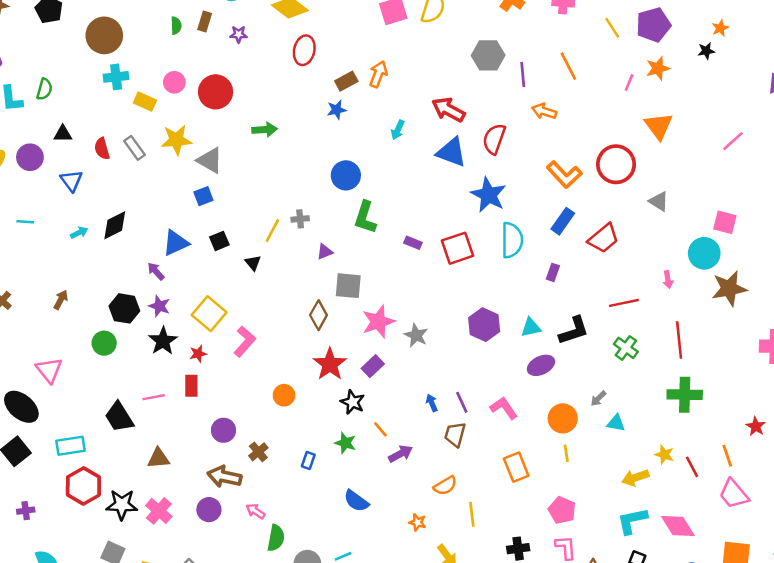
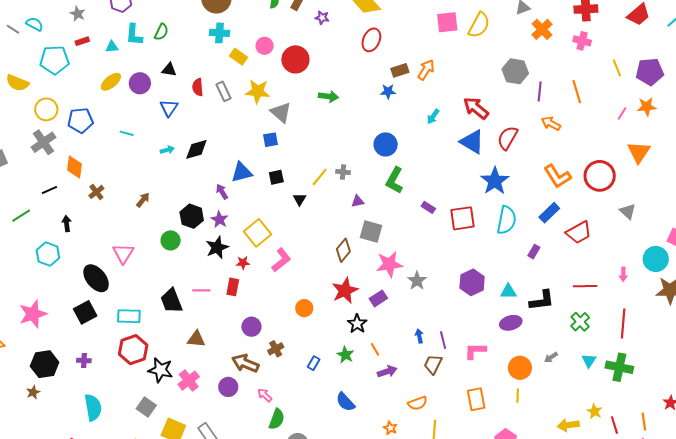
pink L-shape: (504, 408) -> (475, 351), turned -65
cyan triangle: (616, 423) -> (589, 361), moved, turned 42

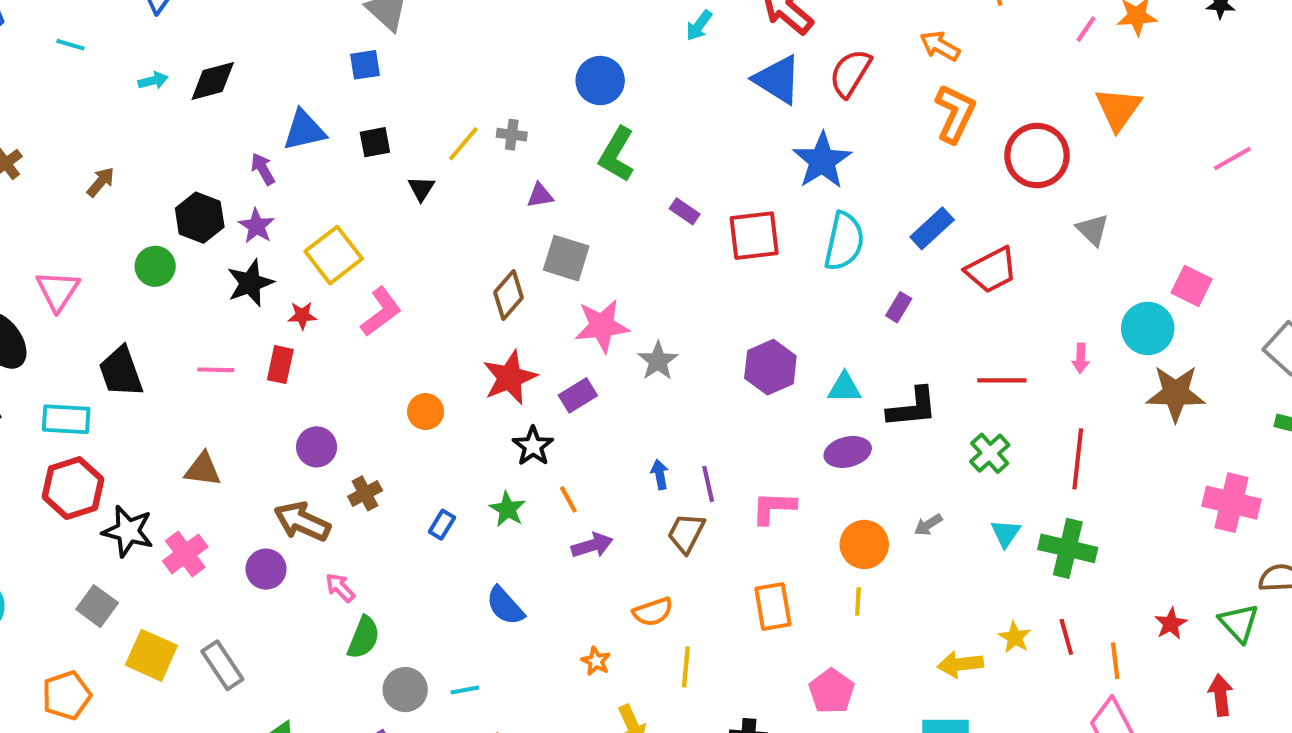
orange L-shape: (557, 176) -> (955, 114), moved, turned -124
black trapezoid: (171, 301) -> (121, 372), moved
red line: (614, 425) -> (1066, 637), moved

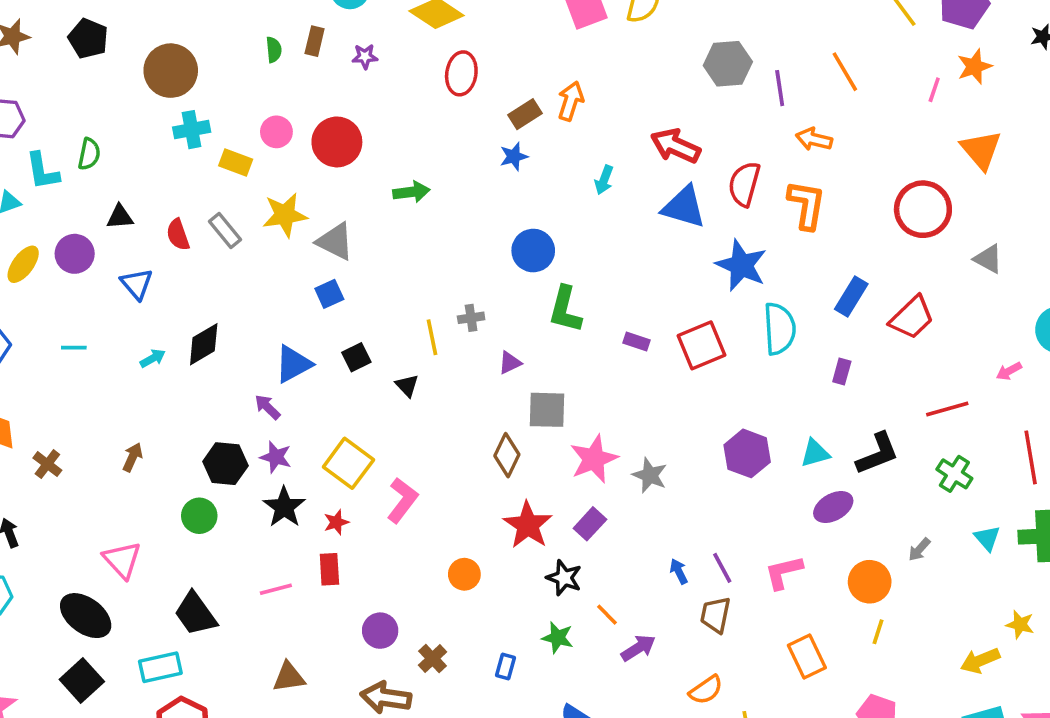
orange L-shape: (955, 114) -> (807, 205), moved
yellow line: (463, 144) -> (432, 337), turned -36
pink arrow: (1081, 358) -> (1009, 371), turned 75
yellow line: (858, 601) -> (878, 632), turned 30

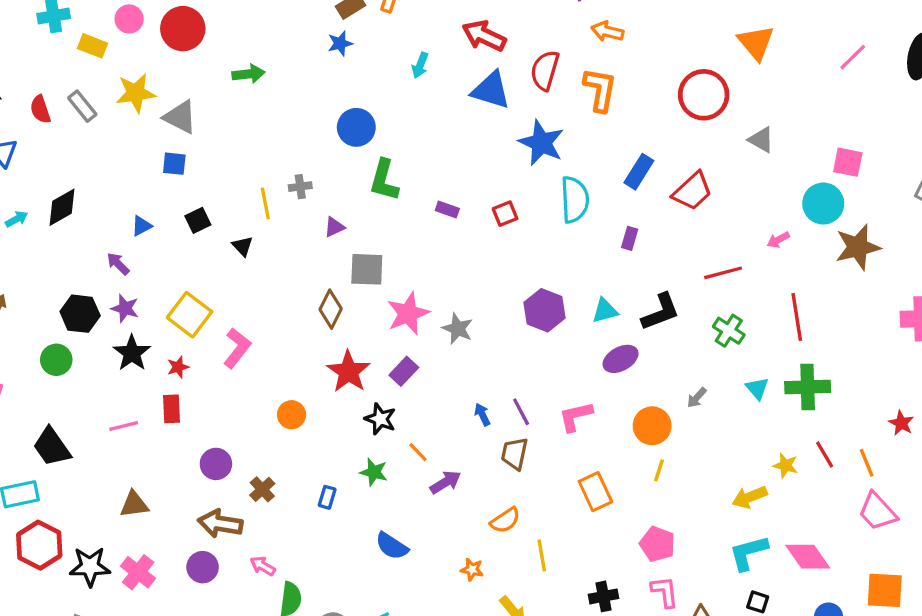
blue square: (329, 294) -> (174, 164), turned 30
red square: (702, 345) -> (505, 214), size x0.6
blue triangle: (293, 364) -> (142, 226), size x0.6

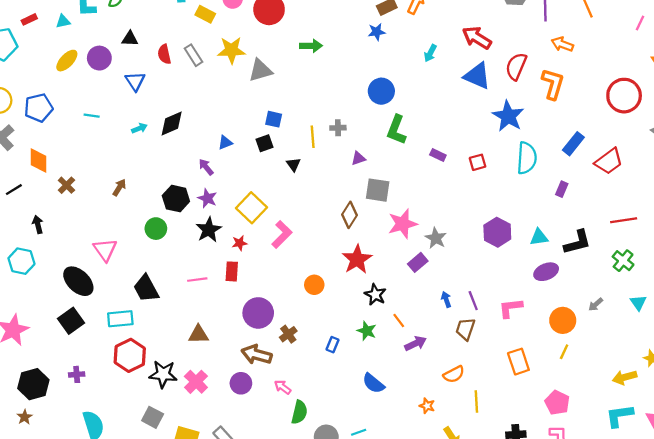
gray triangle: (180, 117) -> (260, 70), turned -50
blue square: (174, 164) -> (274, 119), moved
purple rectangle: (404, 371) -> (418, 262), moved
purple circle: (216, 464) -> (258, 313), size x1.4

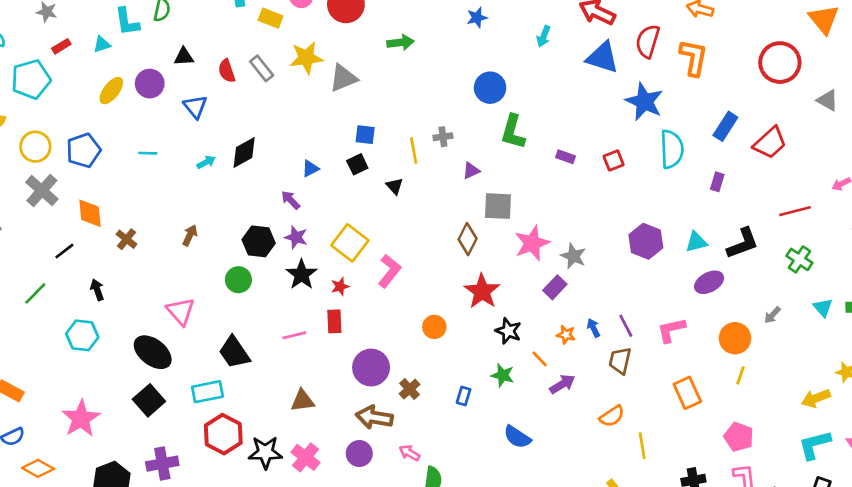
purple cross: (77, 374) -> (162, 464), size x1.6
orange star: (427, 406) -> (566, 335), moved

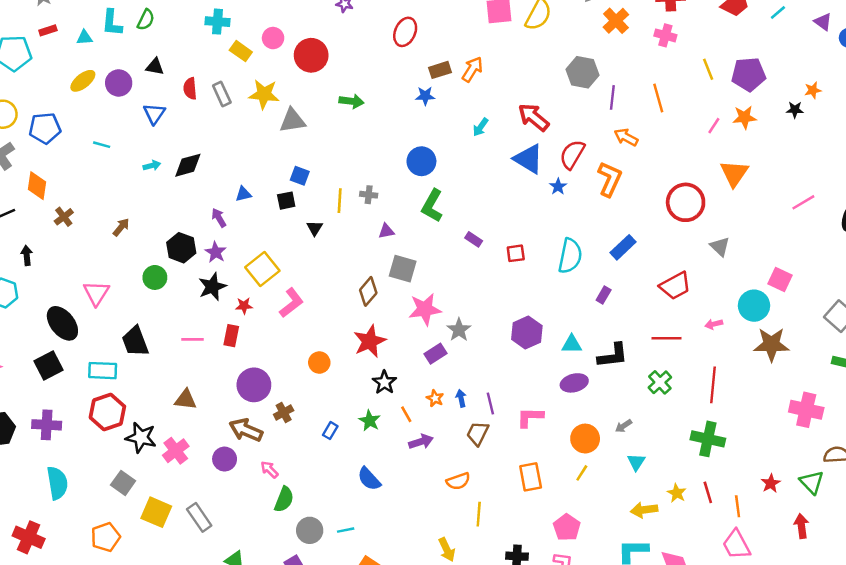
blue star: (644, 102) -> (558, 187), moved, size x0.5
red trapezoid: (770, 143) -> (675, 286), moved
cyan triangle: (823, 308) -> (636, 462), moved

